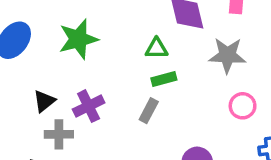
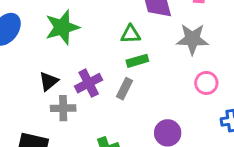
black triangle: (44, 101) -> (49, 81), moved
purple cross: (89, 106) -> (89, 83), moved
gray cross: (59, 134) -> (63, 108), moved

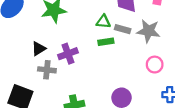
gray rectangle: (125, 89) -> (123, 29), moved, turned 72

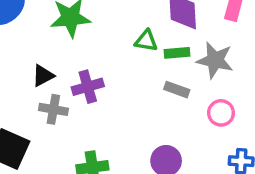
gray rectangle: (123, 29) -> (177, 90), moved
green rectangle: (106, 42) -> (177, 53), moved

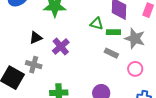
purple cross: (88, 87) -> (61, 46), turned -30
gray cross: (53, 109) -> (34, 65), moved

